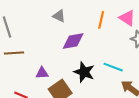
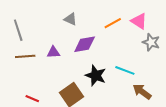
orange line: (101, 20) -> (113, 23), turned 48
purple triangle: (42, 73) -> (53, 52), moved

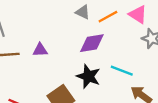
gray triangle: (71, 19) -> (83, 12), moved
purple diamond: (85, 44) -> (92, 43), moved

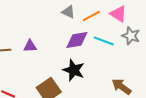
cyan line: (122, 71) -> (104, 41), moved

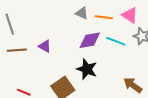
orange line: (91, 16) -> (104, 17), turned 36
purple triangle: (30, 46) -> (45, 46), turned 32

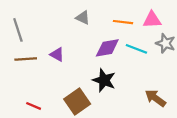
gray triangle: (82, 13) -> (83, 18), moved
pink triangle: (130, 15) -> (152, 20), turned -36

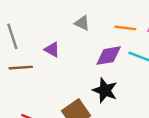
purple triangle: (57, 55) -> (52, 50), moved

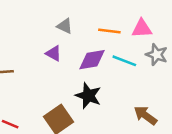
purple triangle: (52, 50) -> (54, 53), moved

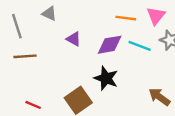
gray triangle: (65, 26) -> (49, 13), moved
pink triangle: (142, 29) -> (156, 16), turned -48

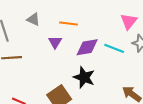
orange line: (126, 18) -> (69, 24), moved
purple triangle: (74, 39) -> (55, 42), turned 32

